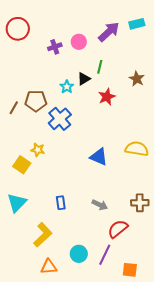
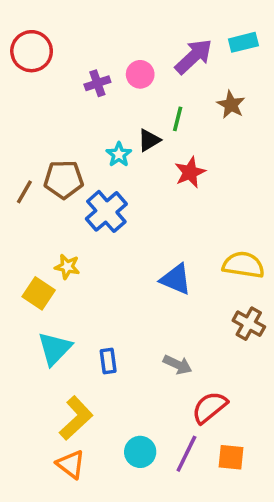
brown star: (137, 79) -> (231, 105), moved
cyan triangle: (17, 203) -> (55, 349), moved
brown cross: (140, 203) -> (249, 324), moved, turned 30
orange triangle: (49, 267) -> (71, 464), moved, turned 42
orange square: (130, 270) -> (231, 457), moved

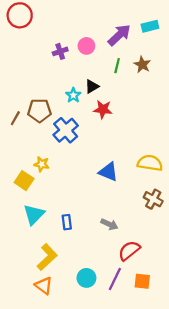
red circle: (32, 51) -> (20, 15), moved
green line: (178, 119) -> (117, 66), moved
red star: (190, 172) -> (103, 109), moved, turned 30

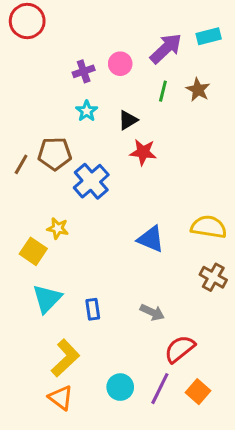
cyan star: (73, 95) -> (87, 111), moved
orange square: (142, 281) -> (198, 392), turned 35

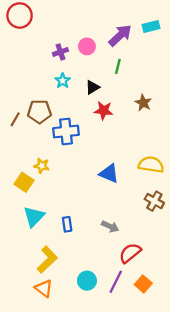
brown star: (198, 90) -> (143, 103), moved
blue cross: (91, 181) -> (66, 131), turned 35

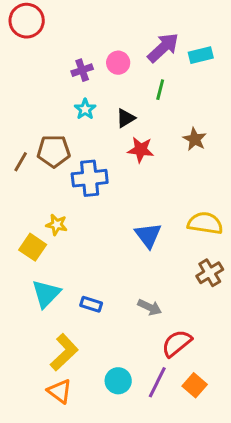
cyan rectangle: (151, 27) -> (201, 55), moved
blue triangle: (109, 173) -> (148, 235), turned 30
brown cross: (154, 201) -> (210, 273), turned 30
blue rectangle: (67, 224) -> (91, 304), turned -64

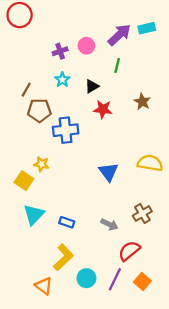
cyan rectangle: (201, 55) -> (147, 28), moved
brown line: (21, 162) -> (26, 90), moved
brown cross: (210, 273) -> (142, 213), moved
yellow L-shape: (64, 352) -> (63, 257), moved

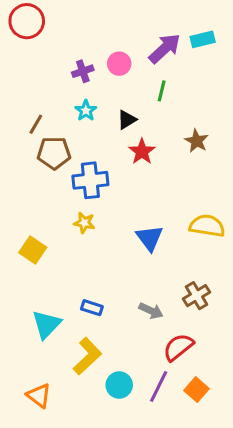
red star: (103, 109) -> (142, 152), turned 30
yellow star: (41, 164) -> (84, 223), moved
cyan triangle: (34, 215) -> (46, 324), moved
orange triangle: (44, 286) -> (39, 396), moved

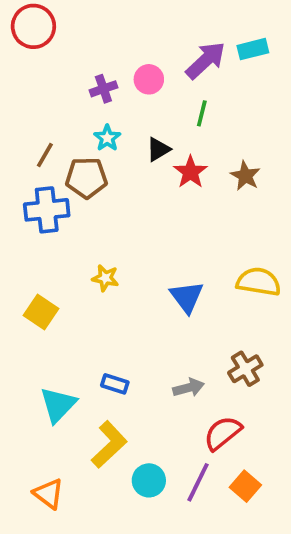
red star: (142, 152) -> (190, 172), moved
brown pentagon: (54, 153) -> (86, 178), moved
blue cross: (90, 180) -> (47, 210), moved
gray arrow: (151, 311) -> (189, 388), turned -40

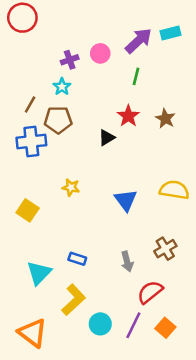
cyan star: (107, 138) -> (62, 87), moved
black triangle: (158, 149) -> (107, 138), moved
gray arrow: (189, 388) -> (127, 261), turned 90
orange triangle: (49, 494) -> (33, 333), size x1.4

